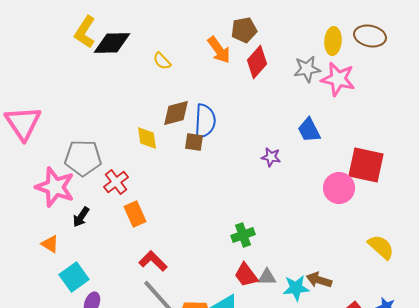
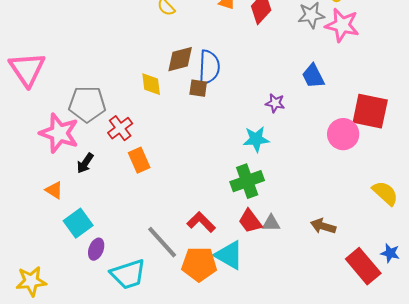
green cross: (243, 235) -> (247, 181), size x1.4
red L-shape: (153, 261) -> (201, 222), moved
cyan star: (296, 288) -> (256, 139), moved

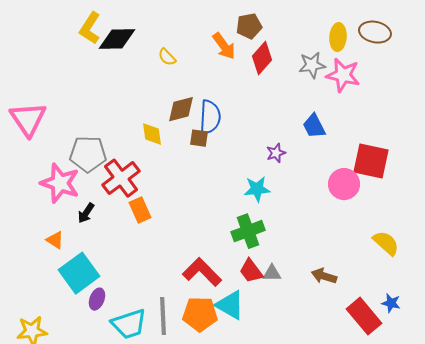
purple star: (275, 103) -> (276, 153), turned -30
red cross: (120, 128) -> (121, 178), size x1.5
red L-shape: (201, 222) -> (202, 272), size x1.4
cyan square: (78, 223) -> (79, 273), size x1.4
gray line: (162, 242) -> (163, 316), moved, turned 39

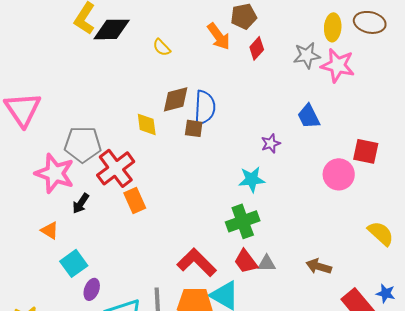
red diamond: (262, 58) -> (257, 48), size x0.7
red square: (371, 161) -> (366, 151), size x0.7
cyan square: (79, 273) -> (74, 263), size x0.7

